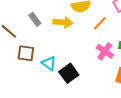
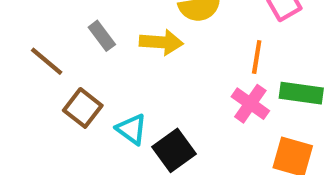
orange line: (100, 23) -> (257, 57), moved, turned -35
brown square: (26, 53) -> (83, 108), turned 30

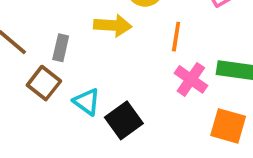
gray rectangle: (102, 36) -> (61, 48), moved, turned 50
orange line: (257, 57) -> (176, 37), moved

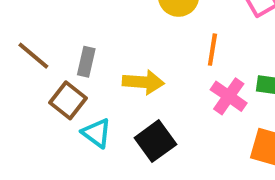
yellow arrow: (113, 25) -> (143, 82), moved
cyan triangle: (87, 102) -> (96, 133), moved

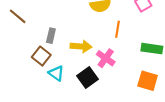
brown line: (33, 56) -> (18, 16), moved
pink cross: (229, 96) -> (106, 58), moved

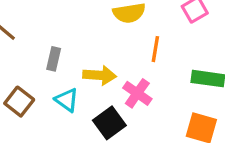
brown square: (41, 56) -> (19, 102), moved
cyan triangle: (56, 73) -> (67, 100), moved

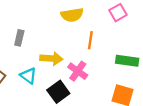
gray rectangle: (54, 59) -> (19, 38), moved

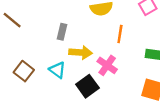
gray rectangle: (19, 38) -> (62, 32), moved

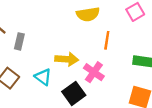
gray rectangle: (62, 32) -> (19, 41), moved

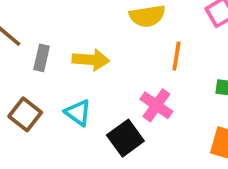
yellow arrow: (67, 59) -> (91, 60), moved

